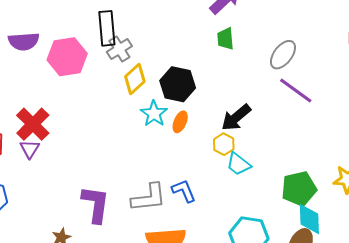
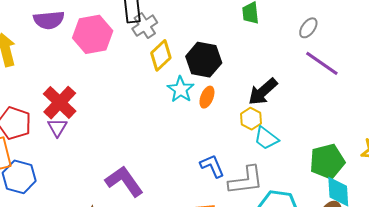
gray ellipse: (283, 55) -> (308, 28), size x0.7
gray L-shape: (149, 198) -> (246, 180), moved
purple L-shape: (96, 204) -> (124, 181), turned -42

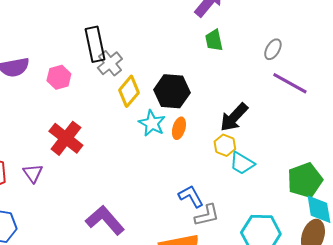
pink hexagon: (93, 34) -> (59, 77), size x0.6
red cross: (60, 103) -> (66, 138), moved
gray L-shape: (246, 180) -> (207, 215), moved, size x0.7

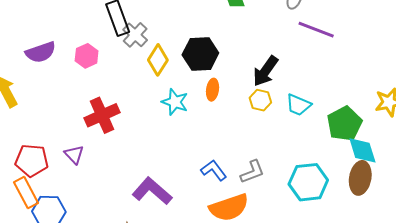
cyan star: (152, 123) -> (175, 102), moved
red cross: (66, 138) -> (102, 115), turned 36
cyan trapezoid: (242, 163) -> (298, 105), moved
blue L-shape: (191, 196) -> (214, 170), moved

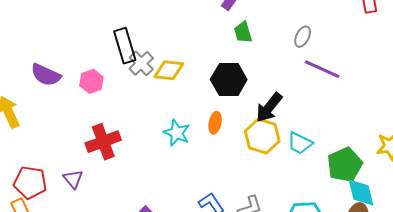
purple semicircle: (41, 52) -> (46, 75), turned 40
black hexagon: (200, 54) -> (229, 80), moved
yellow diamond: (158, 60) -> (169, 70), moved, turned 60
yellow hexagon: (260, 100) -> (262, 136), size x1.6

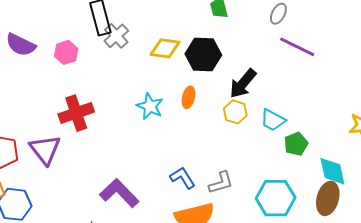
yellow diamond: (169, 70) -> (165, 48), moved
yellow hexagon: (262, 136) -> (235, 112), size x0.7
green pentagon: (345, 165) -> (296, 144), moved, size x0.7
purple triangle: (73, 179) -> (45, 150), size x1.6

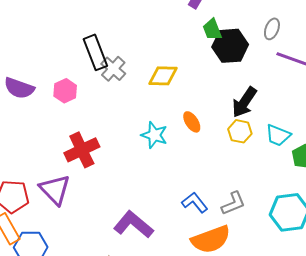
black hexagon: (203, 55) -> (230, 46), moved
orange ellipse: (189, 97) -> (192, 122), turned -40

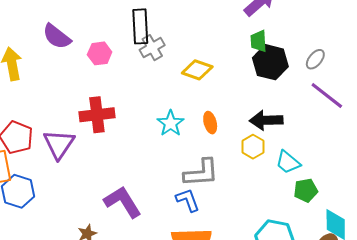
black arrow: (244, 102) -> (266, 120), turned 36
gray L-shape: (233, 203) -> (201, 173), moved, size x1.4

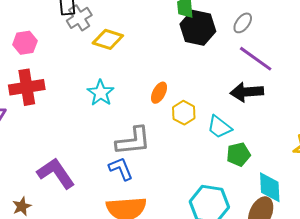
pink hexagon: (100, 53) -> (25, 43), moved
yellow diamond: (197, 70) -> (108, 39), moved
black arrow: (266, 120) -> (247, 92), moved
orange ellipse: (210, 123) -> (159, 93), moved, turned 45

